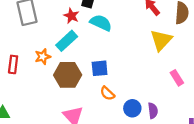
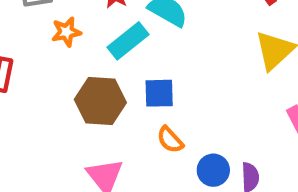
cyan rectangle: (67, 41) -> (128, 41), moved
orange star: (43, 57) -> (66, 32), moved

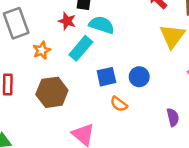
brown hexagon: (100, 101) -> (52, 92), moved
blue circle: (213, 170) -> (139, 77), moved

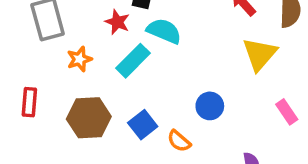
blue square: (106, 77) -> (143, 125), moved, turned -30

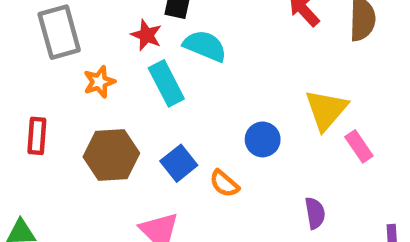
yellow triangle: (260, 54) -> (326, 110), moved
cyan rectangle: (133, 61) -> (166, 83), turned -72

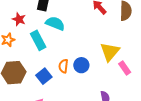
red star: (146, 35) -> (19, 19), moved
orange semicircle: (224, 184) -> (63, 66), moved, turned 56

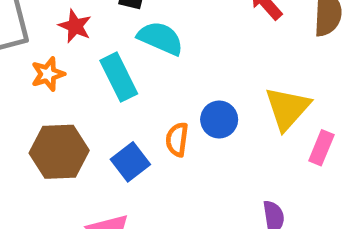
blue circle: (81, 65) -> (219, 119), moved
pink rectangle: (125, 68) -> (321, 148), turned 56

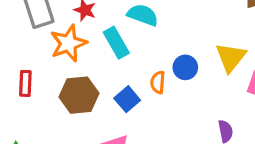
orange star: (48, 74) -> (68, 43), size x1.6

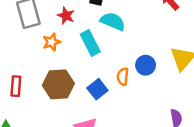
orange star: (68, 43) -> (52, 42), size x0.6
red rectangle: (25, 83) -> (16, 86), moved

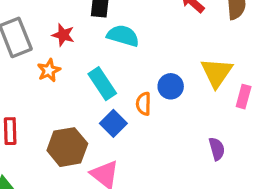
cyan rectangle: (90, 43) -> (102, 84), moved
brown hexagon: (58, 84) -> (67, 147), moved

